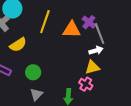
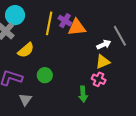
purple cross: (89, 22) -> (65, 21), moved
gray line: (100, 34) -> (120, 36), moved
gray triangle: (36, 94) -> (25, 99), moved

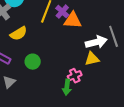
white arrow: (104, 45) -> (96, 42), size x1.5
pink cross: (99, 79) -> (75, 76), moved, turned 32

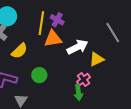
orange triangle: (73, 20) -> (53, 39), moved
white arrow: (96, 42) -> (77, 47), moved

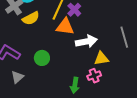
yellow semicircle: (19, 51) -> (31, 18), moved
pink cross: (83, 79) -> (94, 76), moved

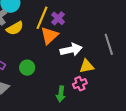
orange triangle: (65, 27) -> (49, 36), turned -48

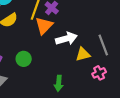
gray line: (109, 44) -> (103, 45), moved
pink cross: (80, 84) -> (99, 73), moved

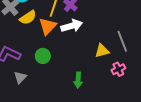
orange triangle: (44, 26) -> (48, 26), moved
white arrow: (66, 39) -> (72, 26), moved

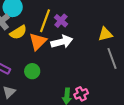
yellow triangle: (102, 51) -> (105, 34), moved
pink cross: (118, 69) -> (81, 94), moved

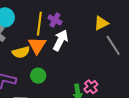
yellow semicircle: (18, 32) -> (21, 52), moved, turned 30
white arrow: (62, 42) -> (60, 40), turned -35

